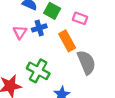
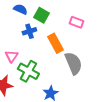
pink rectangle: (80, 18) -> (76, 22), moved
pink triangle: (20, 32) -> (11, 56), moved

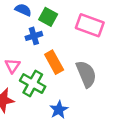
pink rectangle: (76, 22) -> (90, 25), size x1.6
orange rectangle: (55, 43) -> (54, 62), moved

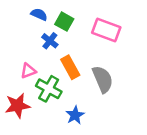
blue cross: (34, 36) -> (50, 41), turned -35
pink triangle: (12, 66) -> (28, 71), turned 35

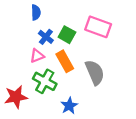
blue semicircle: (39, 14) -> (36, 12), turned 64
green square: (64, 22) -> (67, 35), moved
pink triangle: (28, 71) -> (37, 56), moved

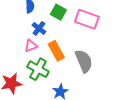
green square: (67, 35) -> (58, 12), moved

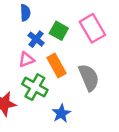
green square: (58, 12) -> (59, 31), moved
pink rectangle: (87, 19) -> (92, 28), turned 40

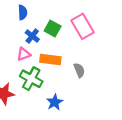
orange rectangle: (56, 65) -> (50, 59), turned -54
gray semicircle: (89, 77) -> (79, 70), size x0.6

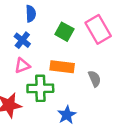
blue cross: (32, 36) -> (22, 40), moved
pink triangle: (24, 54) -> (22, 65), moved
green cross: (31, 79) -> (40, 88), turned -30

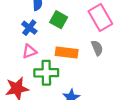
green square: (64, 32) -> (59, 20), moved
gray semicircle: (95, 79) -> (97, 48), moved

